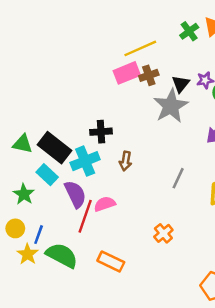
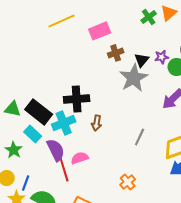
yellow line: (140, 48) -> (62, 21), moved
pink rectangle: (127, 73) -> (100, 31), moved
black cross: (101, 132) -> (77, 99), size x1.4
red line: (85, 216) -> (64, 168), turned -36

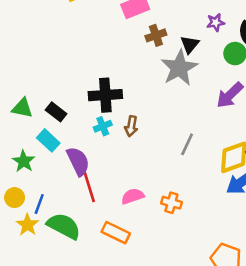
purple star: (162, 57) -> (216, 22), moved
black rectangle: (39, 112) -> (56, 112), size x0.6
cyan cross: (64, 123) -> (103, 126), moved, size x0.6
pink semicircle: (80, 158) -> (133, 196), moved
orange cross: (128, 182) -> (171, 203), turned -35

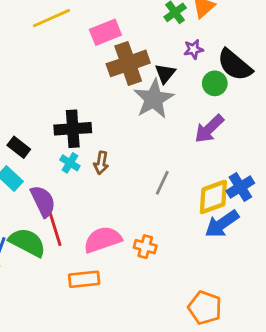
brown cross: (156, 35) -> (128, 63), size x1.8
cyan cross: (103, 126) -> (70, 163), turned -36
pink semicircle: (133, 196) -> (103, 240), size x1.5
green semicircle: (64, 226) -> (27, 242), moved
orange rectangle: (116, 233) -> (84, 279), turned -32

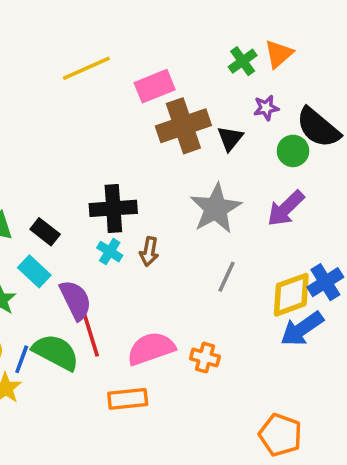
gray star: (154, 99) -> (216, 208), moved

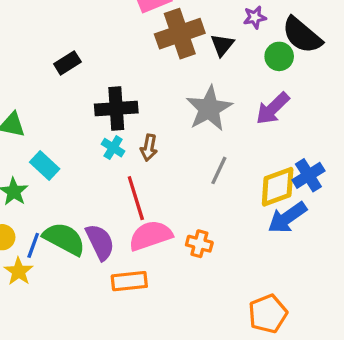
black rectangle: (45, 232) -> (67, 63), moved, turned -70
purple semicircle: (76, 300) -> (100, 242), moved
red line: (90, 332) -> (136, 198), moved
orange pentagon: (280, 435) -> (268, 314), turned 30

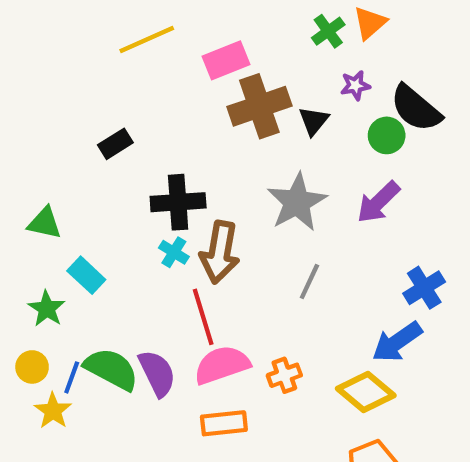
brown arrow: (149, 148) -> (220, 252), size x1.8
yellow diamond: (278, 187) -> (366, 392), moved, turned 60
orange cross: (199, 244) -> (284, 375), turned -35
orange rectangle: (129, 281) -> (224, 423), moved

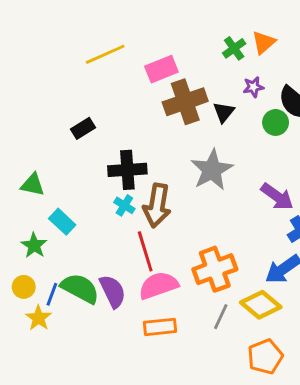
purple arrow: (378, 202) -> (277, 197), moved, turned -100
gray line: (309, 281) -> (221, 317), moved
orange cross: (284, 375) -> (215, 269), moved, size x1.8

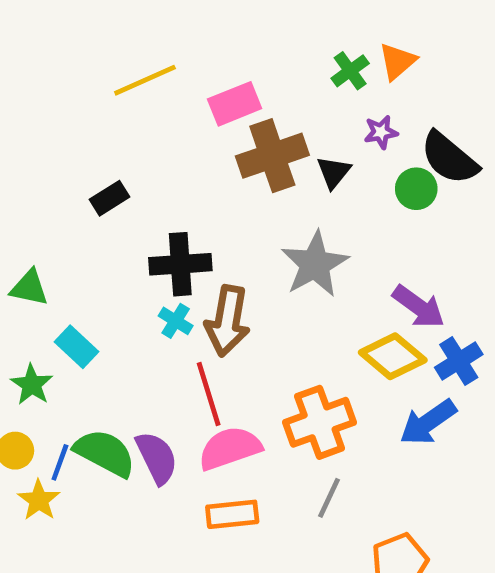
yellow diamond: (261, 305) -> (393, 356), moved

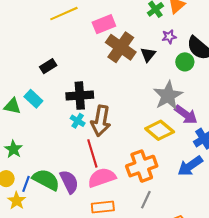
brown cross: (272, 156) -> (121, 47), turned -36
gray star: (315, 264) -> (168, 96), moved
cyan rectangle: (76, 347) -> (33, 99), moved
yellow diamond: (393, 356) -> (160, 130), moved

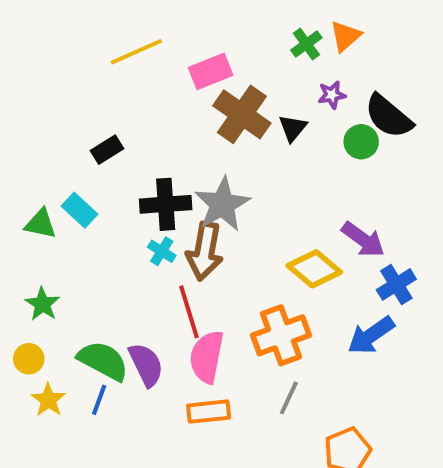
gray star: (168, 96) -> (222, 204), moved
pink semicircle: (102, 178) -> (207, 357), turned -60
blue line: (26, 184) -> (99, 400), moved

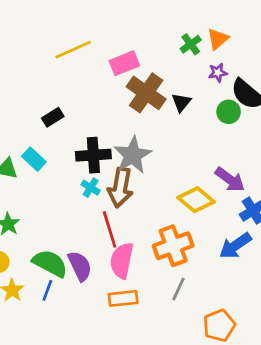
purple star: (332, 95) -> (218, 73), moved

